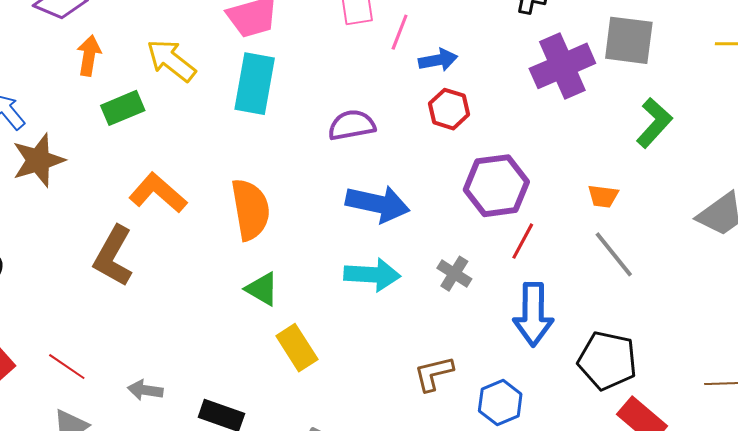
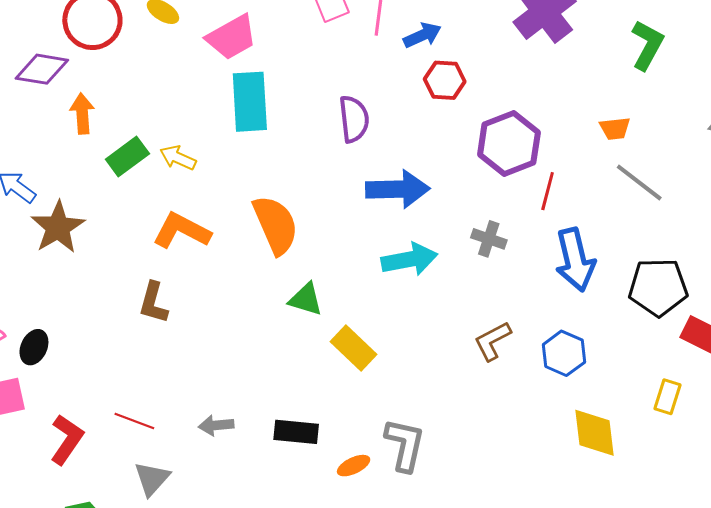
yellow arrow: (171, 60) -> (178, 158), moved, size x0.7
purple semicircle: (352, 125) -> (354, 119), turned 108
brown L-shape: (113, 256) -> (153, 303), size x0.7

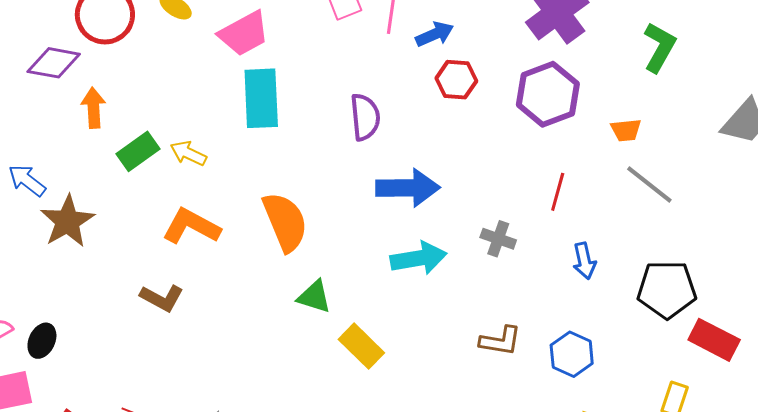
purple hexagon: (509, 144) -> (548, 94), moved
blue arrow: (575, 260) -> (584, 261), size x0.6
brown L-shape: (153, 303) -> (162, 298), turned -78
brown L-shape: (492, 341) -> (500, 341), turned -144

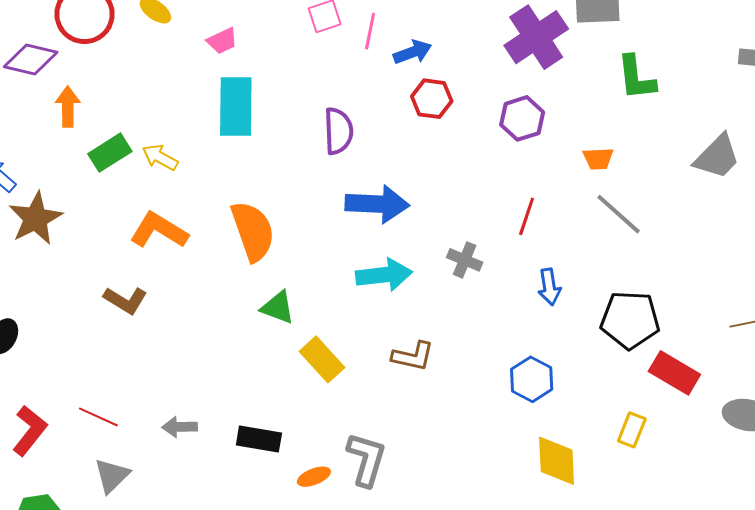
pink trapezoid: (244, 33) -> (222, 41), size x0.6
green L-shape: (659, 47) -> (636, 78), turned 141
purple hexagon: (548, 94) -> (522, 118), size x0.7
brown L-shape: (500, 341) -> (413, 356), moved

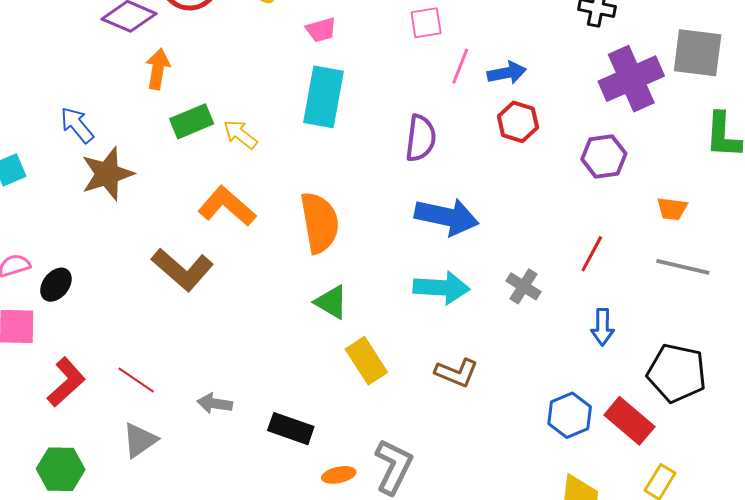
pink line: (370, 31) -> (460, 66), moved
gray line: (619, 214) -> (683, 267), turned -38
brown L-shape: (126, 300) -> (182, 270), size x1.4
red rectangle: (674, 373) -> (629, 421), moved

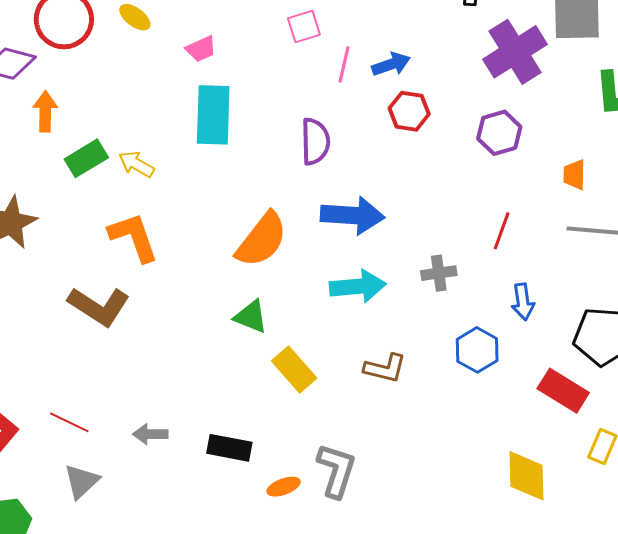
orange L-shape: (227, 206) -> (134, 237), turned 38
orange trapezoid: (672, 209) -> (574, 175), turned 92
orange semicircle: (320, 223) -> (262, 240), moved, turned 56
gray cross: (524, 286) -> (439, 273), turned -32
blue hexagon: (570, 415) -> (477, 350), moved

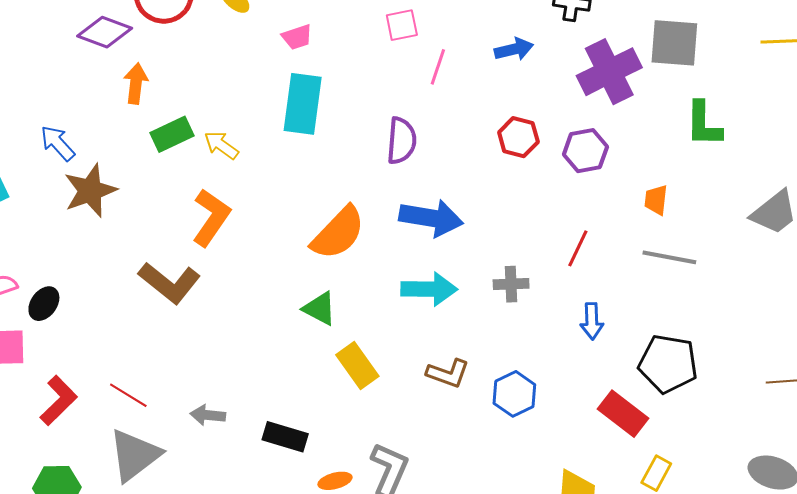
blue arrow: (391, 64) -> (514, 49), moved
red hexagon: (409, 111) -> (518, 137), moved
orange L-shape: (134, 237) -> (211, 217), turned 48
blue hexagon: (477, 350) -> (514, 394), moved
gray triangle: (81, 481) -> (135, 455), size x1.5

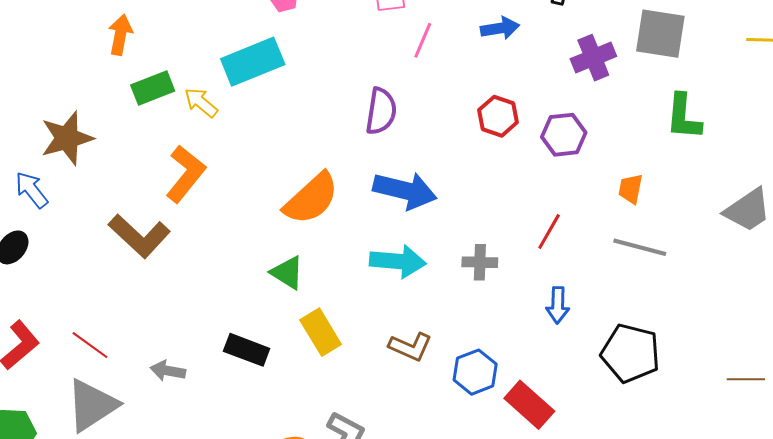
purple cross: (609, 72) -> (593, 58), size x0.7
cyan rectangle: (303, 104) -> (253, 62), moved, turned 56
blue arrow: (58, 143) -> (32, 190), moved
red rectangle: (623, 414) -> (529, 405), moved
black rectangle: (285, 437) -> (247, 350), moved

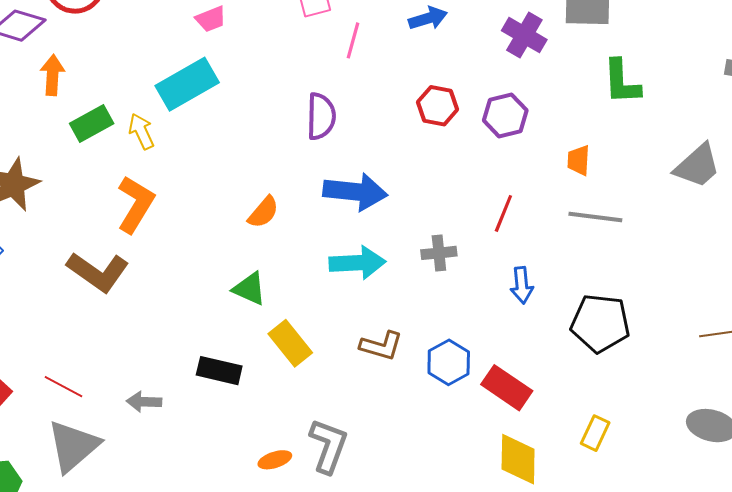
purple cross: (593, 58) -> (524, 35), turned -30
yellow arrow: (201, 102) -> (141, 131), turned 33
orange semicircle: (311, 199) -> (263, 212), size x0.6

